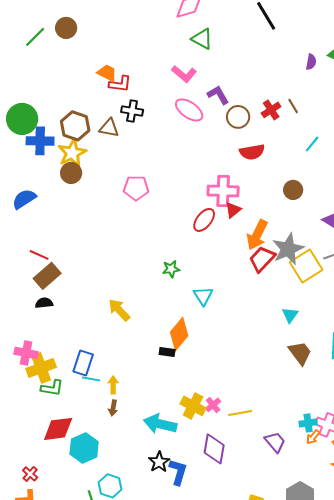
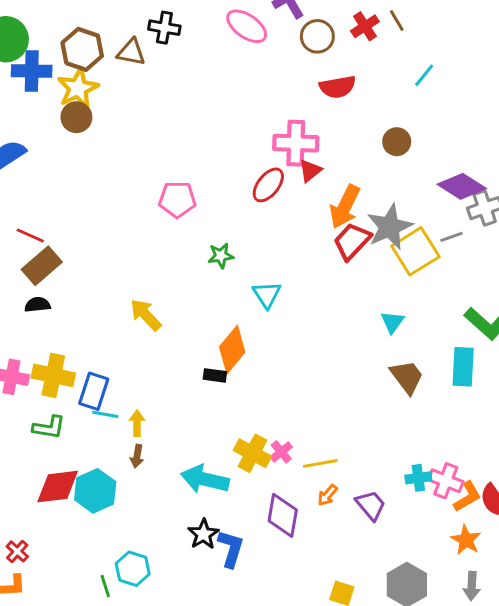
pink pentagon: (136, 188) -> (177, 199), moved
yellow cross: (41, 368) -> (53, 375), moved, turned 32
orange arrow: (313, 437) -> (327, 495), moved
cyan hexagon: (84, 448) -> (95, 491), moved

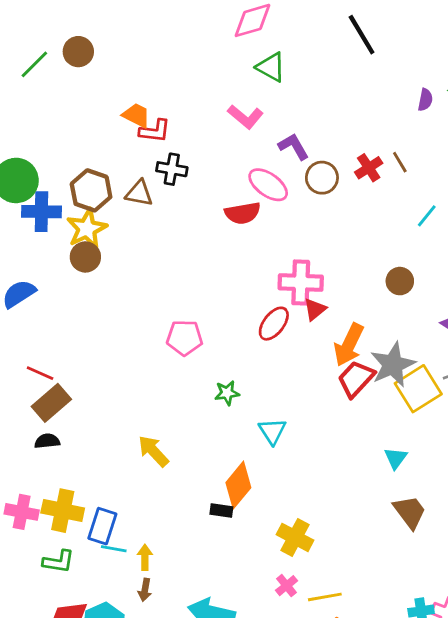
pink ellipse: (247, 26) -> (268, 185), moved
red semicircle: (338, 87) -> (243, 213), moved
yellow cross: (252, 453) -> (295, 537), moved

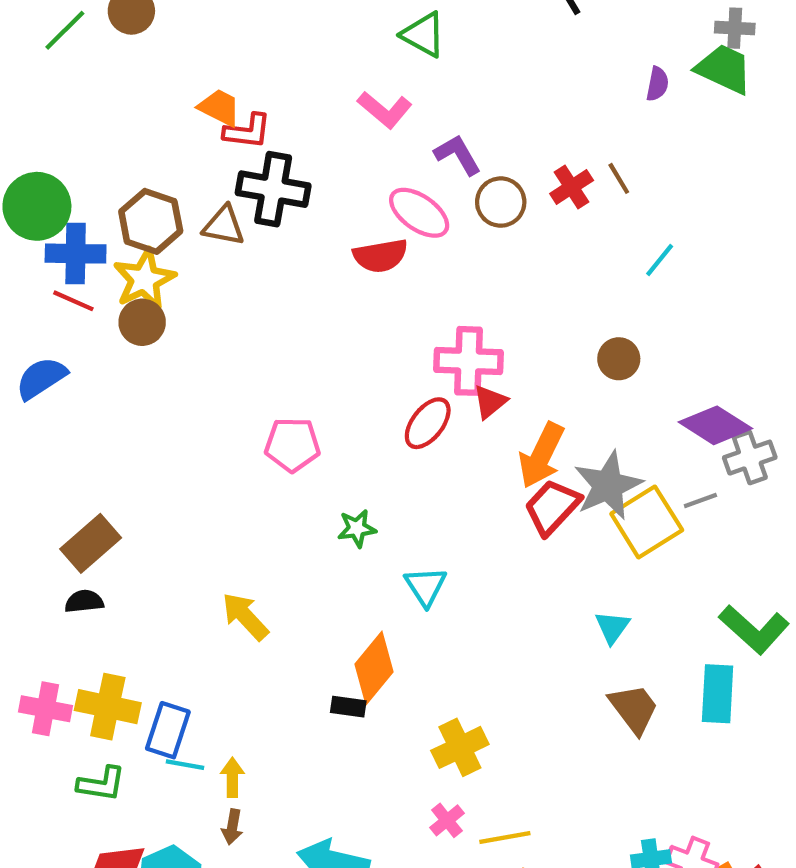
black cross: (172, 169) -> (273, 189), size x1.5
red line: (40, 373) -> (73, 301), moved
yellow cross: (295, 537) -> (460, 747), turned 36

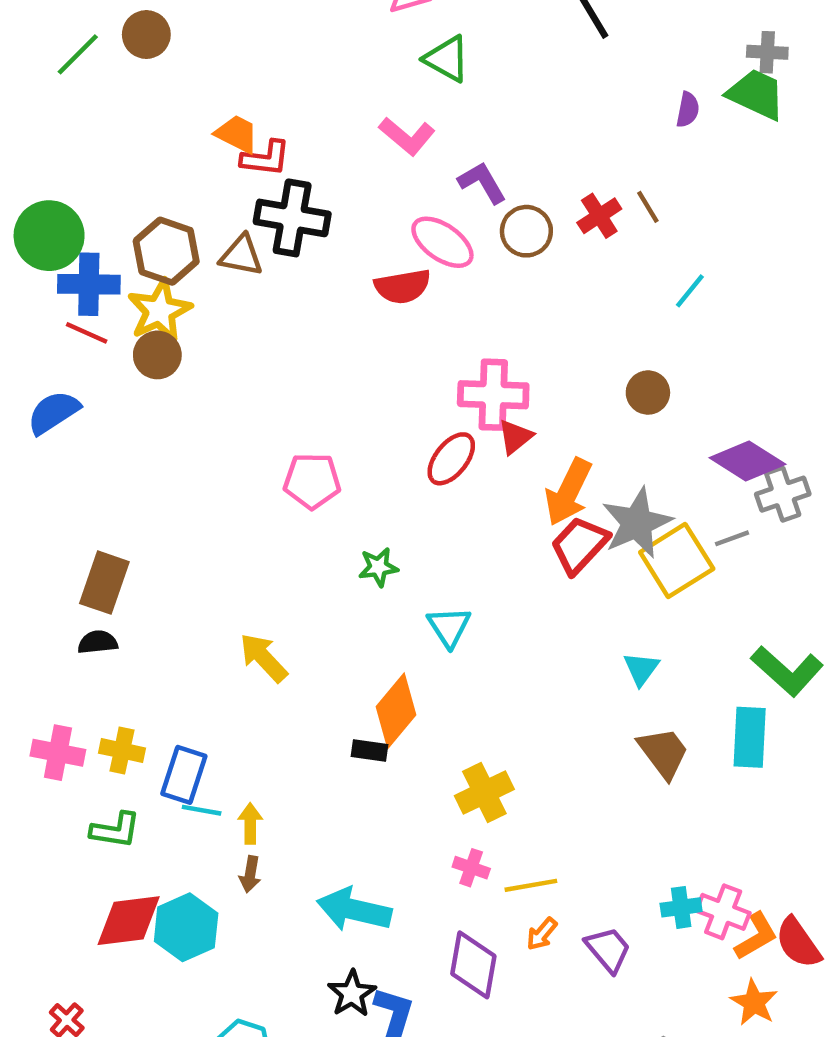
brown rectangle: (91, 543) -> (104, 583), turned -30
yellow cross: (108, 707) -> (122, 751), size x0.7
pink cross: (447, 820) -> (471, 868), turned -32

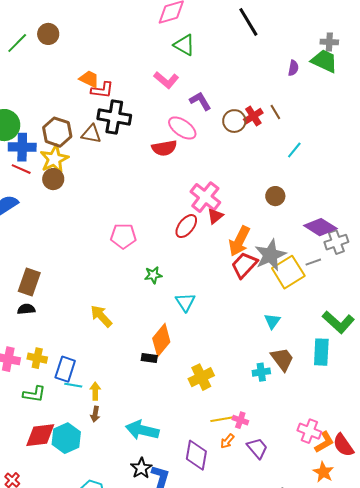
brown circle: (526, 231) -> (234, 121), moved
pink cross: (493, 395) -> (205, 197), turned 36
pink cross: (471, 868) -> (240, 420), moved
cyan cross: (681, 907) -> (261, 372), moved

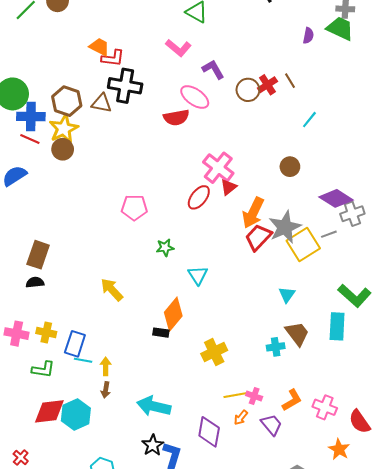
orange L-shape: (324, 442) -> (292, 400), moved

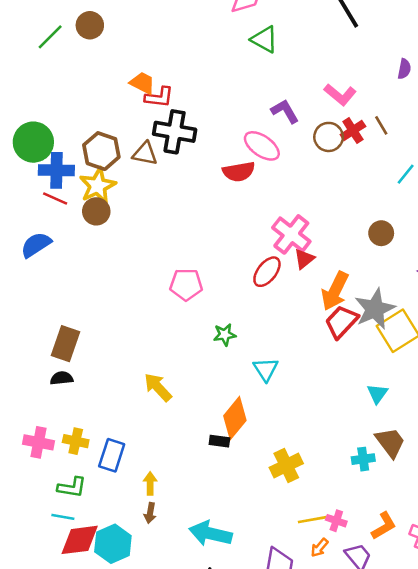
pink L-shape: (178, 48) -> (340, 95), moved
cyan line: (83, 360) -> (63, 517), moved

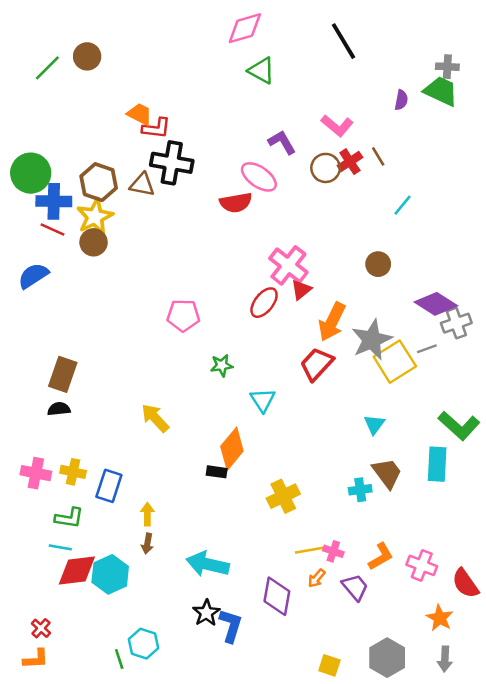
red trapezoid: (341, 322) -> (317, 364), moved

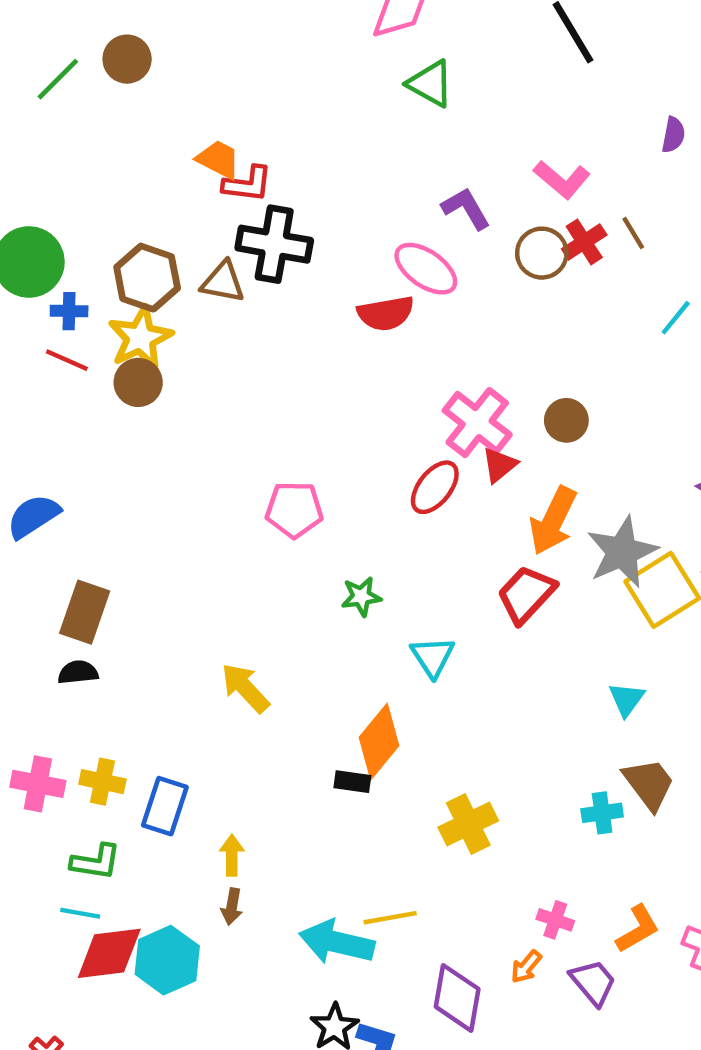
blue cross: (54, 201) -> (69, 311), size x0.6
brown circle: (378, 264) -> (566, 420), moved
blue semicircle: (33, 276) -> (33, 516), moved
yellow line: (310, 550) -> (390, 918), moved

